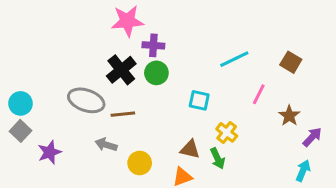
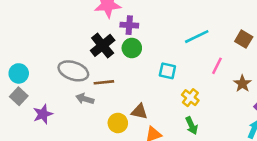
gray arrow: (106, 145) -> (85, 99), moved
brown triangle: (190, 149) -> (139, 112), moved
green arrow: (218, 158) -> (192, 126), moved

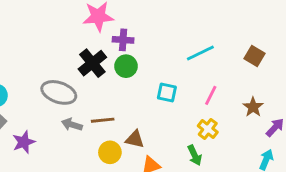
pink line: (217, 66) -> (211, 95), moved
brown line: (104, 82) -> (103, 120), moved
yellow cross: (190, 98) -> (208, 129), moved

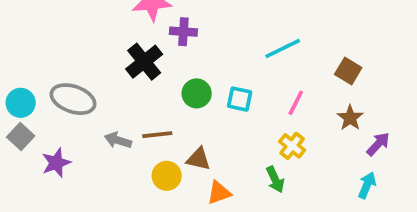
brown square: (255, 56) -> (348, 71), moved
green circle: (126, 66) -> (197, 93), moved
gray ellipse: (59, 92) -> (73, 99), moved

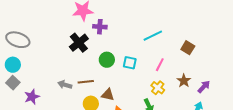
gray ellipse: (73, 99) -> (18, 40), moved
brown star: (350, 118) -> (184, 81), moved

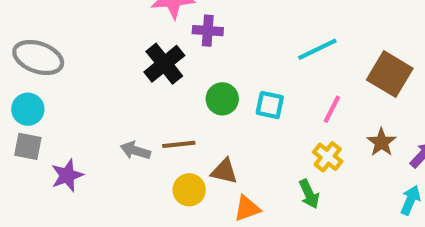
brown square: (188, 48) -> (390, 74), size x1.5
gray square: (13, 83) -> (28, 146), turned -32

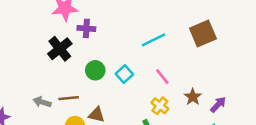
brown square: (390, 74) -> (203, 34), moved, turned 36
cyan square: (270, 105) -> (124, 74), turned 36
pink line: (332, 109) -> (162, 77), turned -66

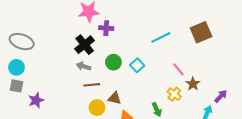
pink line: (162, 77) -> (178, 69), moved
gray arrow: (42, 102) -> (84, 66), moved
purple arrow: (218, 105) -> (221, 96), moved
yellow cross: (160, 106) -> (174, 94), moved

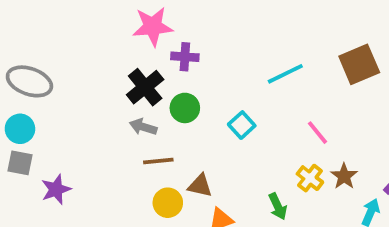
green circle: (113, 62) -> (185, 108), moved
brown star: (193, 84) -> (344, 176), moved

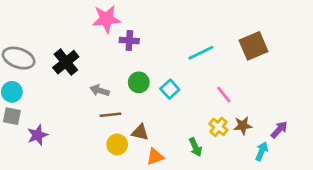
black cross: (145, 87) -> (66, 62), moved
green circle: (185, 108) -> (139, 82), moved
brown star: (344, 176) -> (243, 126), turned 30

